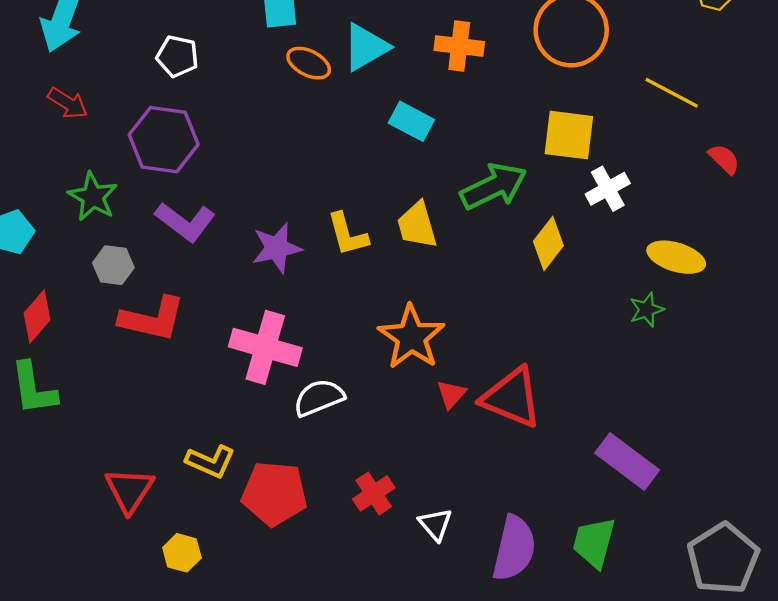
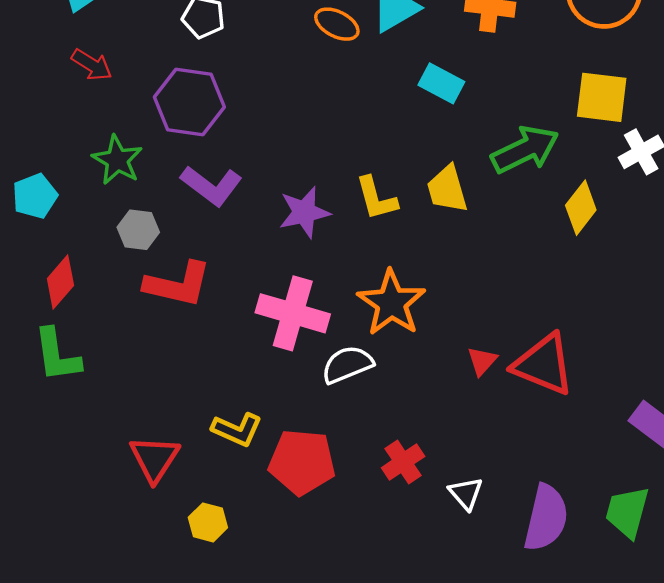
orange star: (411, 337) -> (391, 303), moved

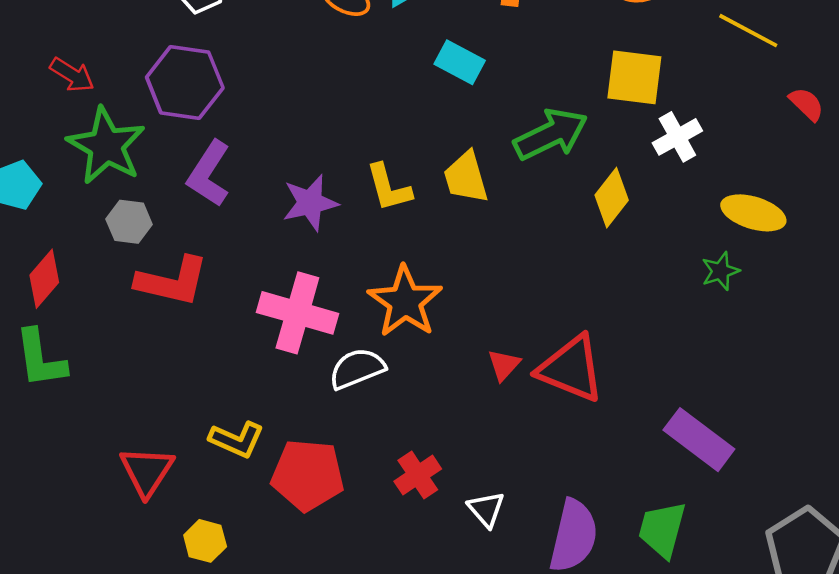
red arrow: (92, 65) -> (72, 75), moved
green star: (117, 160) -> (106, 146), size x1.4
purple L-shape: (211, 186) -> (209, 174), turned 86

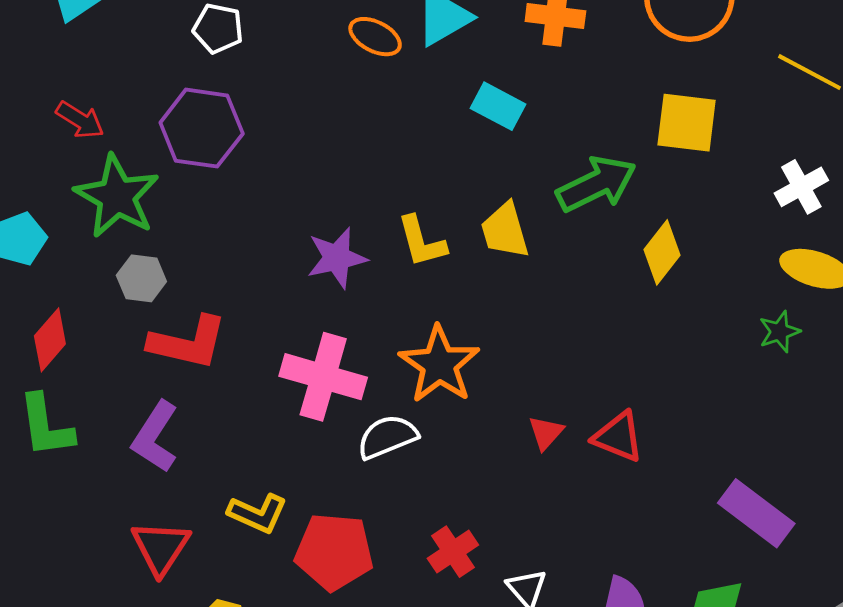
white cross: (677, 137) -> (801, 187), moved
purple L-shape: (209, 174) -> (155, 437), moved
red triangle: (571, 369) -> (618, 437), size x0.7

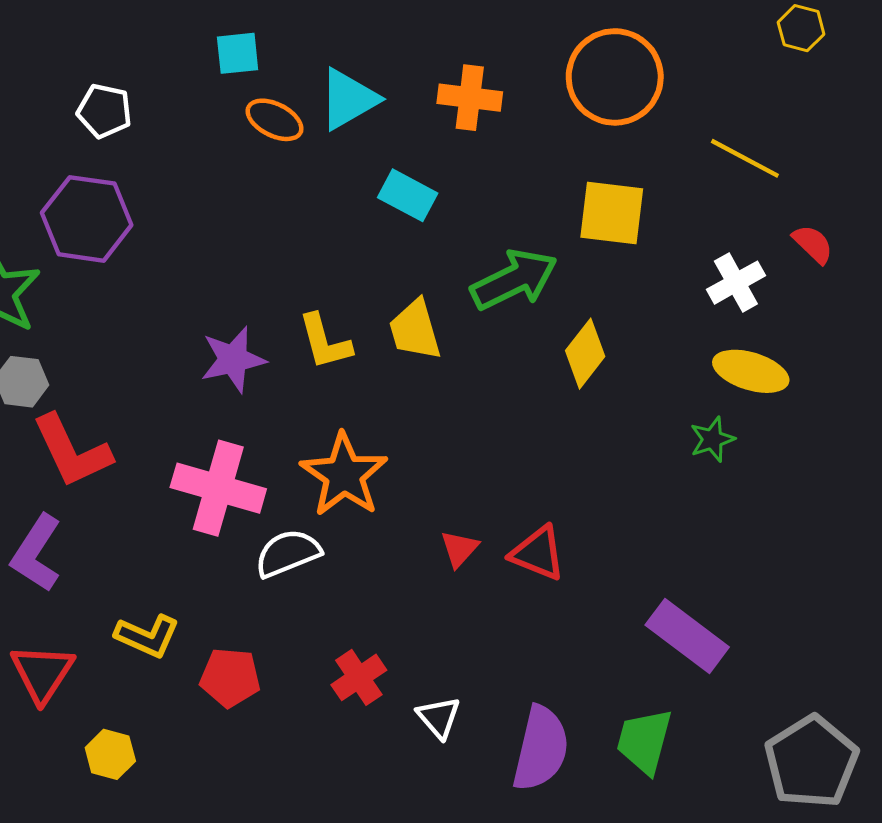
red L-shape: (188, 343) -> (72, 451), turned 52
red pentagon: (334, 552) -> (230, 677), size x0.7

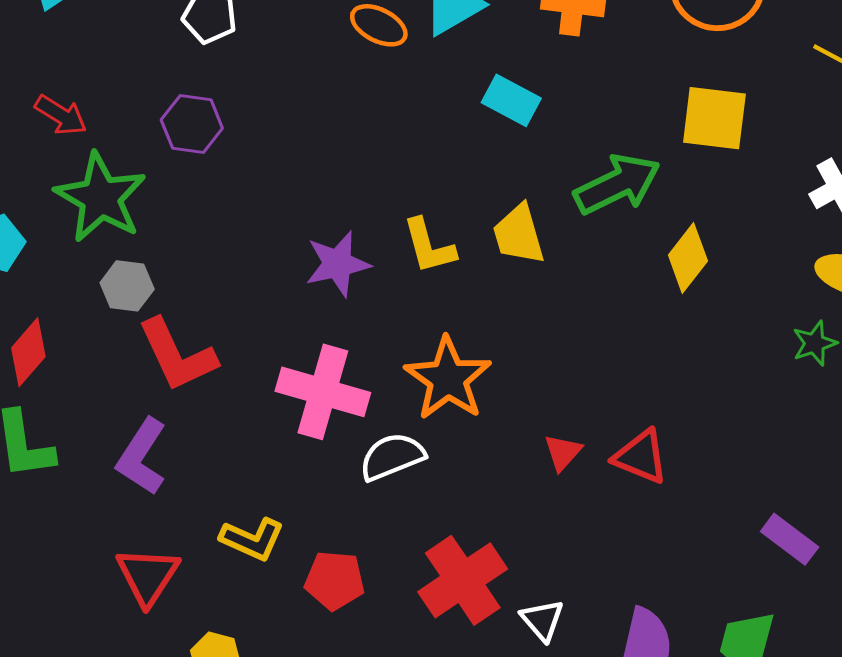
purple hexagon: (87, 219) -> (192, 124), size x0.7
purple rectangle: (687, 636) -> (790, 539), size x0.7
red cross: (359, 677) -> (463, 580), size x1.6

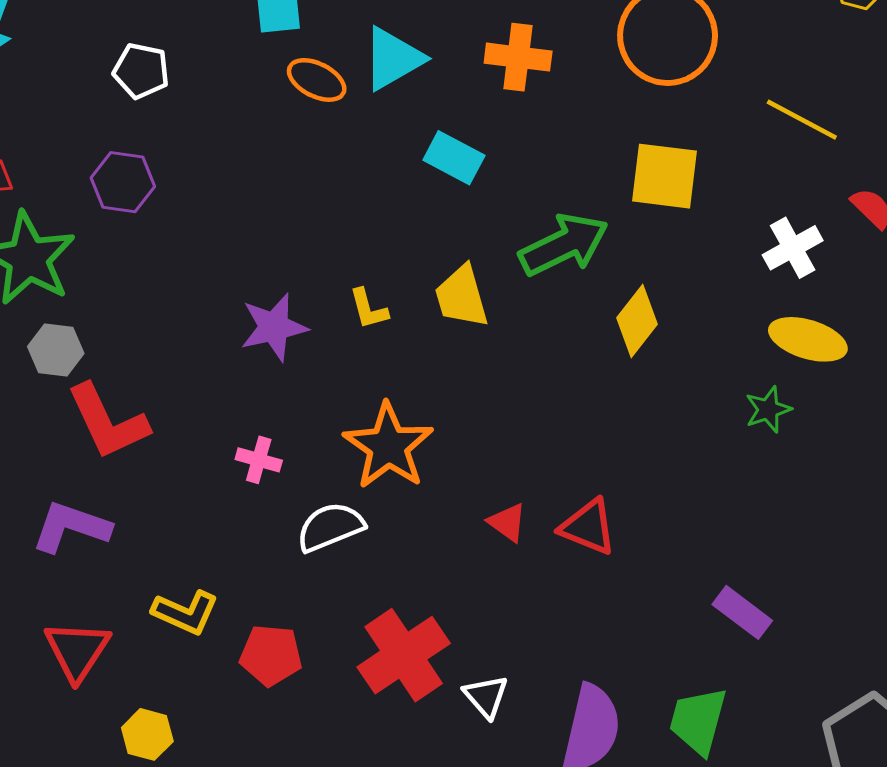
yellow L-shape: (429, 246) -> (369, 309), size x0.7
pink cross: (323, 392) -> (259, 460), size x0.5
red triangle: (563, 452) -> (507, 522), turned -36
purple L-shape: (142, 457) -> (71, 527), turned 76

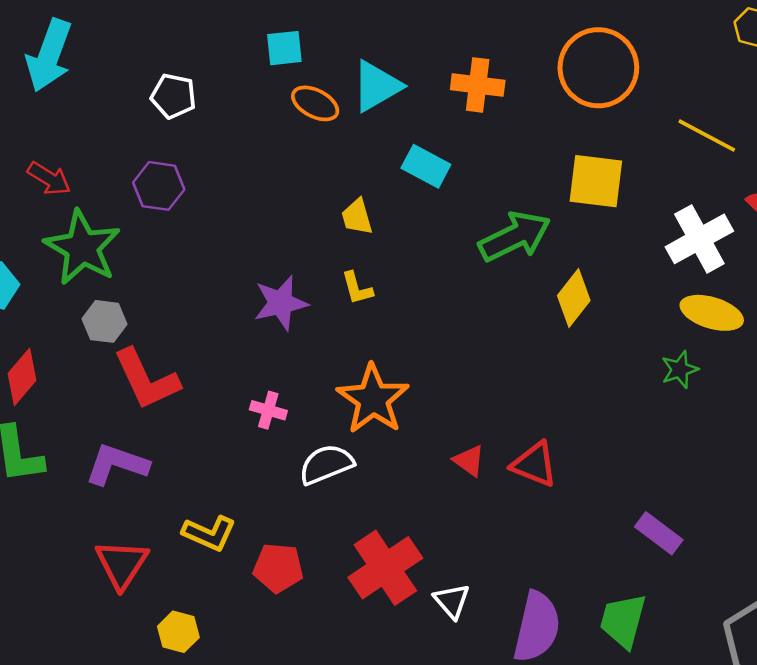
white cross: (793, 248) -> (699, 239), size x1.4
yellow trapezoid: (462, 297) -> (357, 217), moved, size x0.7

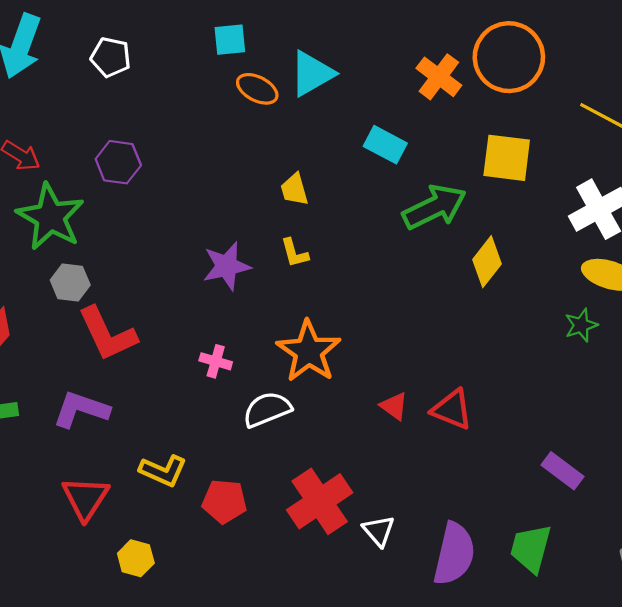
orange cross: (478, 85) -> (439, 77), moved, turned 30
white pentagon: (173, 96) -> (111, 57), moved
cyan rectangle: (426, 166) -> (385, 145), moved

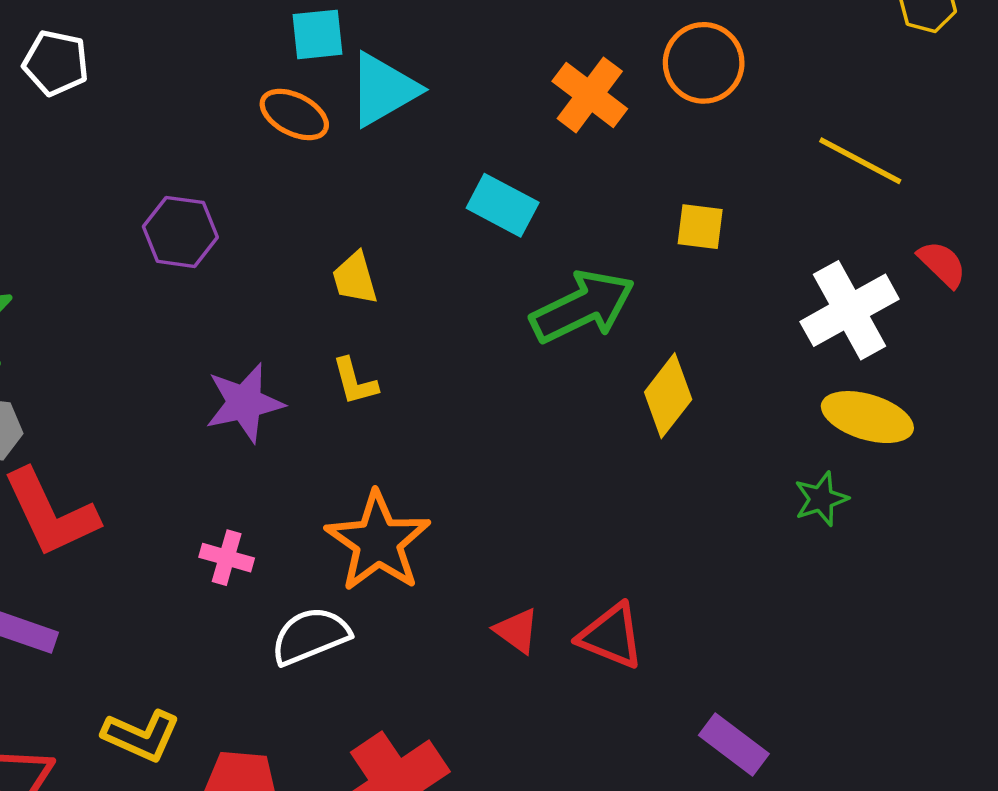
cyan square: (230, 40) -> (317, 34), moved
orange circle: (509, 57) -> (704, 63), size x0.7
yellow square: (507, 158) -> (700, 227), size x0.6
purple hexagon: (118, 162) -> (180, 232), moved
purple rectangle: (562, 471) -> (734, 744), moved

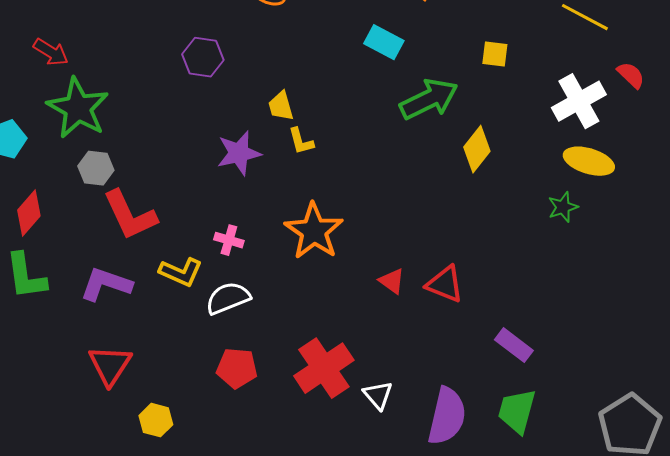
yellow trapezoid: (355, 278) -> (281, 106), moved
white semicircle: (310, 636) -> (228, 298), moved
yellow L-shape: (141, 736) -> (181, 272), moved

